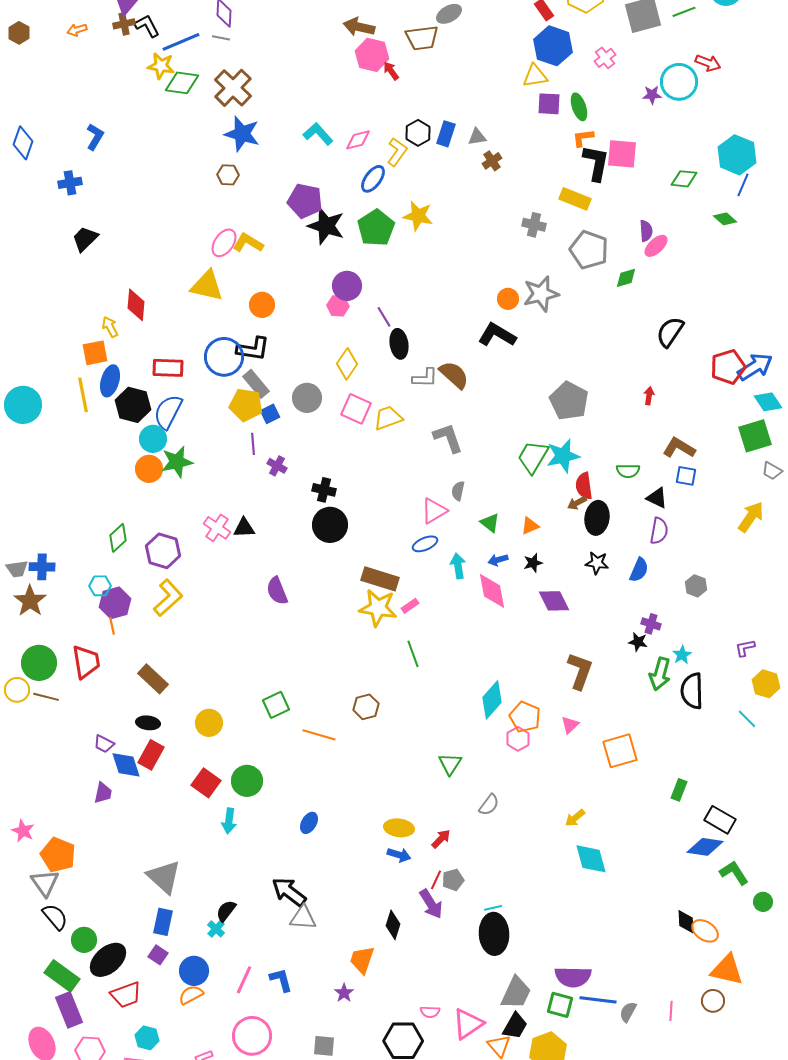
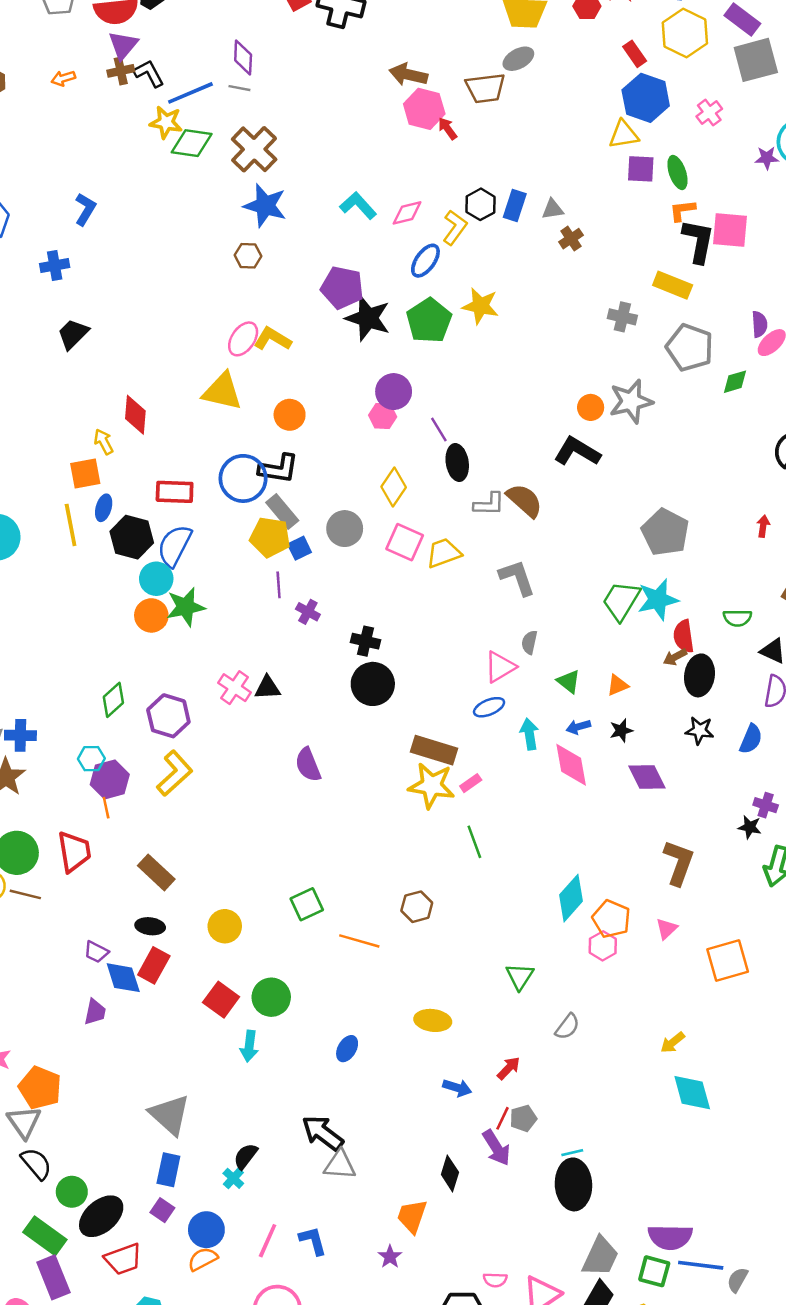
blue ellipse: (110, 381) -> (104, 508), size x0.7
yellow ellipse: (399, 828) -> (433, 1020), moved

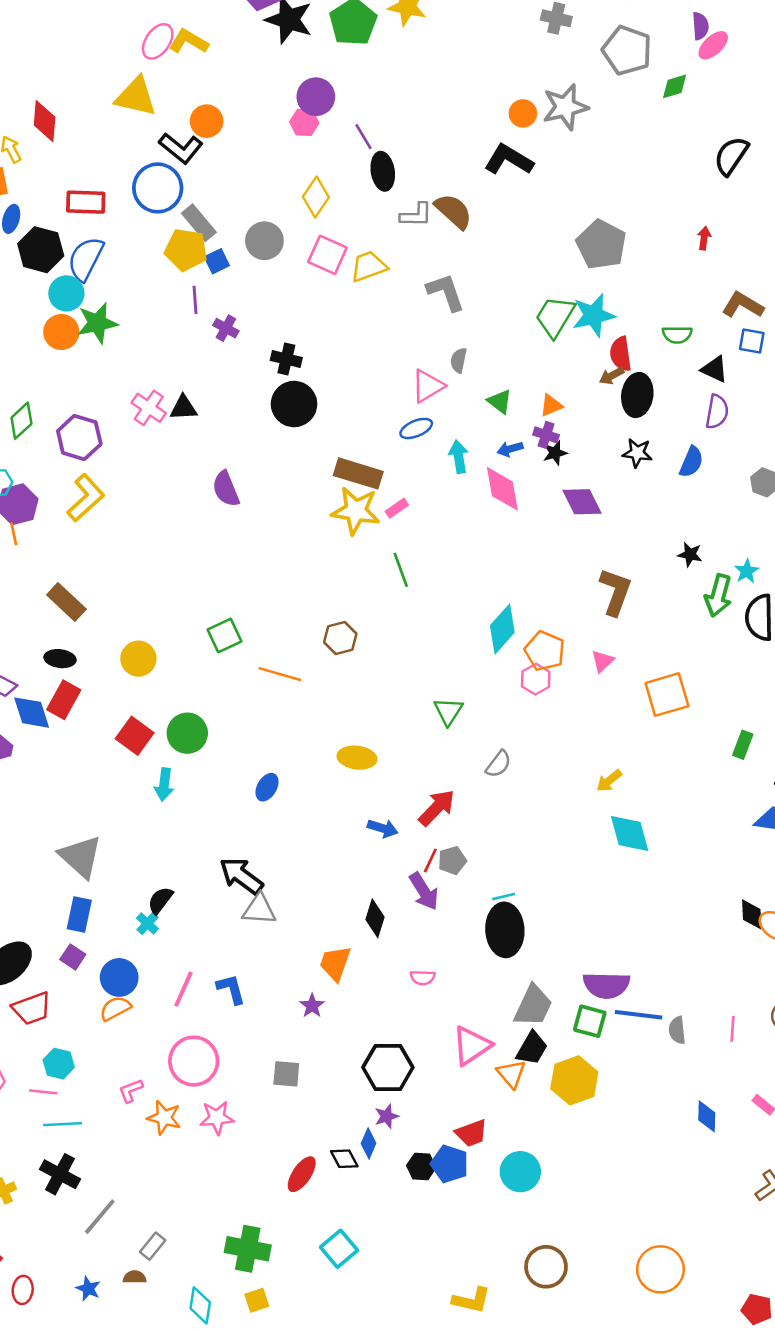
black L-shape: (279, 469) -> (181, 148), moved, turned 30
purple cross: (766, 805) -> (546, 435), moved
red arrow: (509, 1068) -> (437, 808), size x1.5
pink semicircle: (495, 1280) -> (423, 977), moved
gray semicircle: (737, 1280) -> (677, 1030), turned -35

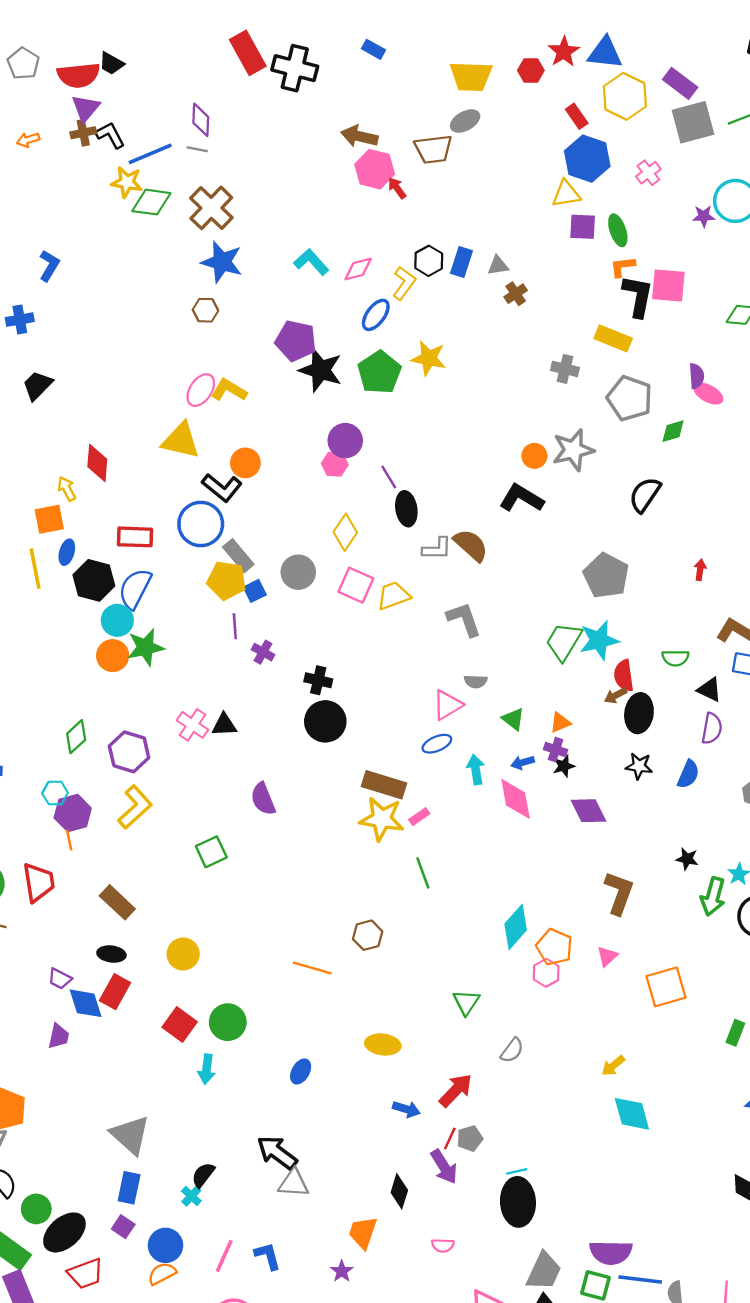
pink ellipse: (713, 45) -> (708, 394), turned 72
black semicircle: (731, 156) -> (645, 495), moved
gray semicircle: (459, 360) -> (476, 681), turned -100
green square: (225, 635) -> (211, 852), moved

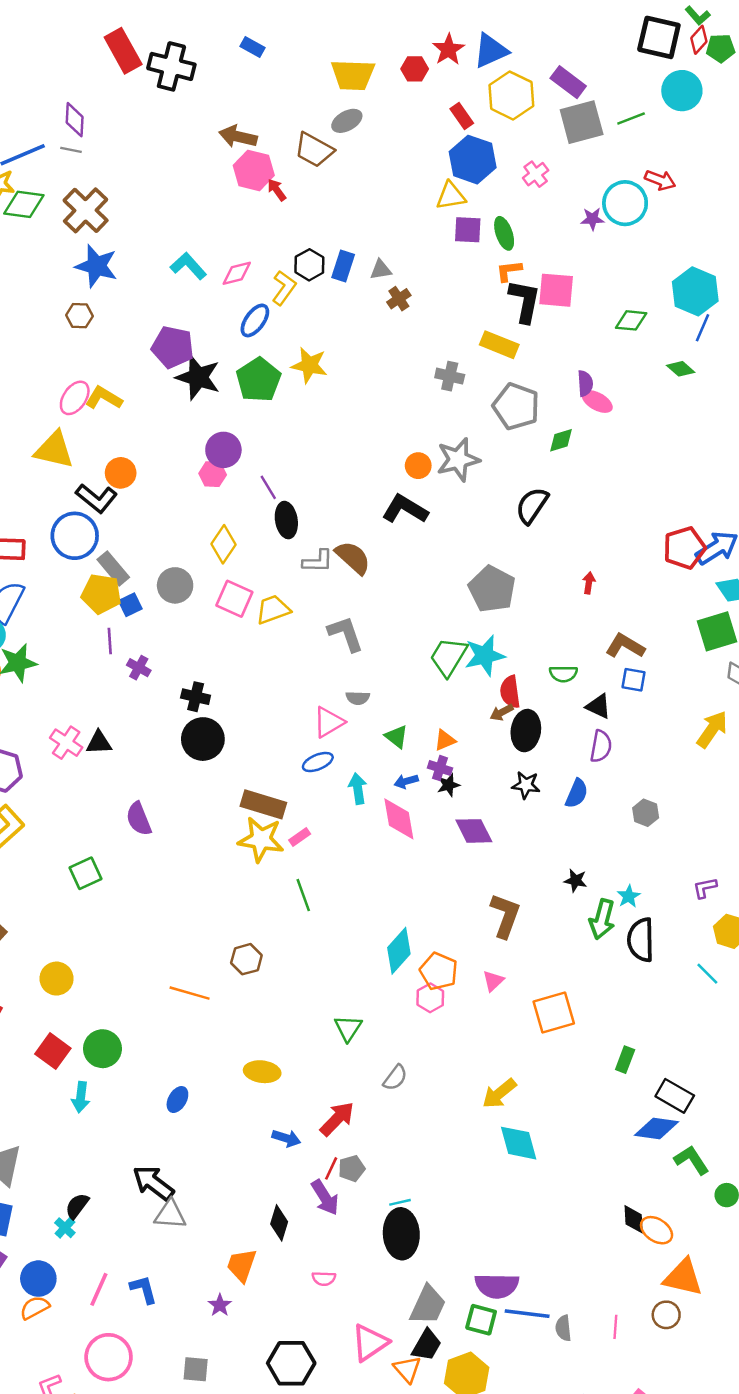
blue triangle: (605, 53) -> (491, 51), turned -30
brown trapezoid: (433, 149) -> (314, 150), turned 36
yellow arrow: (613, 1066) -> (499, 1093), size x1.4

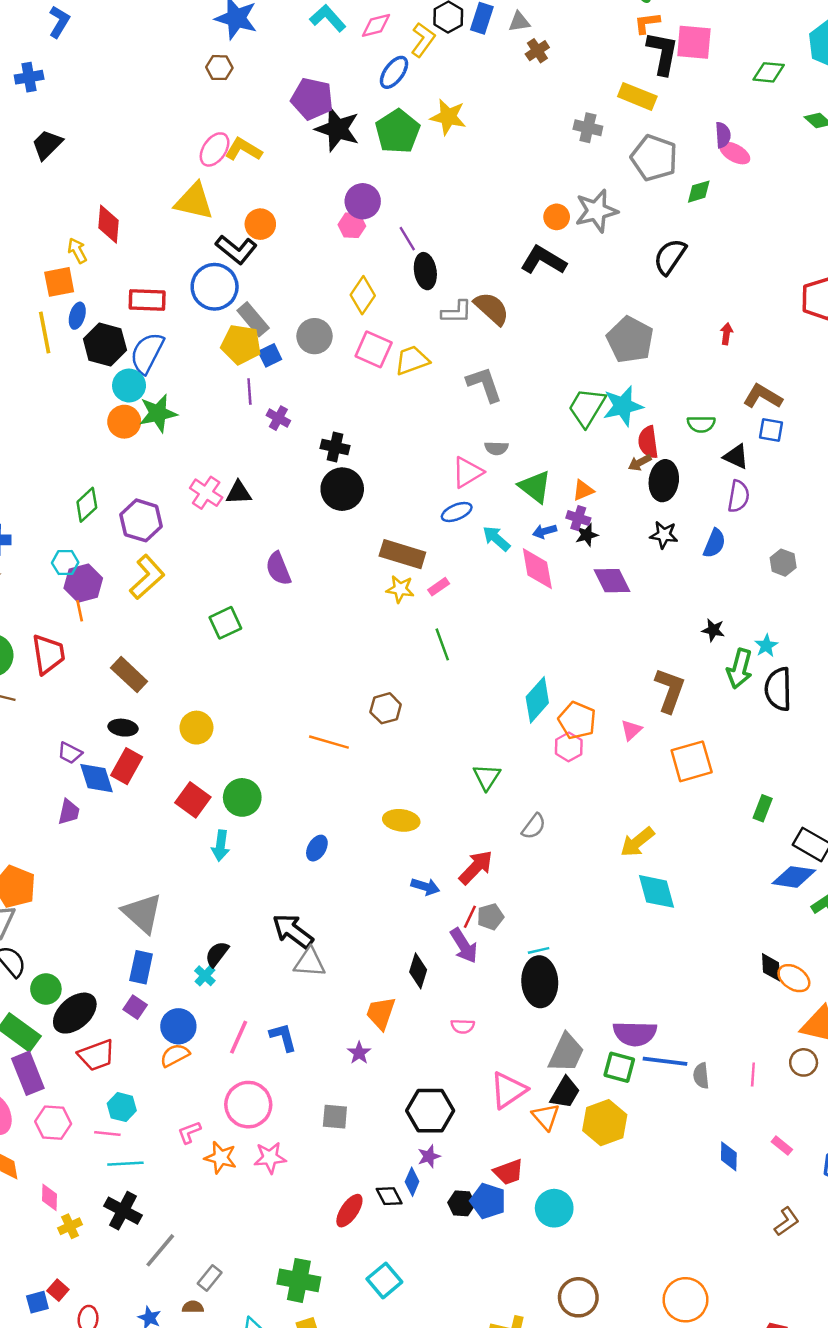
green triangle: (396, 737) -> (535, 487), size x1.4
cyan arrow: (358, 789) -> (496, 538), turned -40
yellow star: (261, 839) -> (400, 589), size x0.6
brown L-shape: (505, 916) -> (670, 690), moved

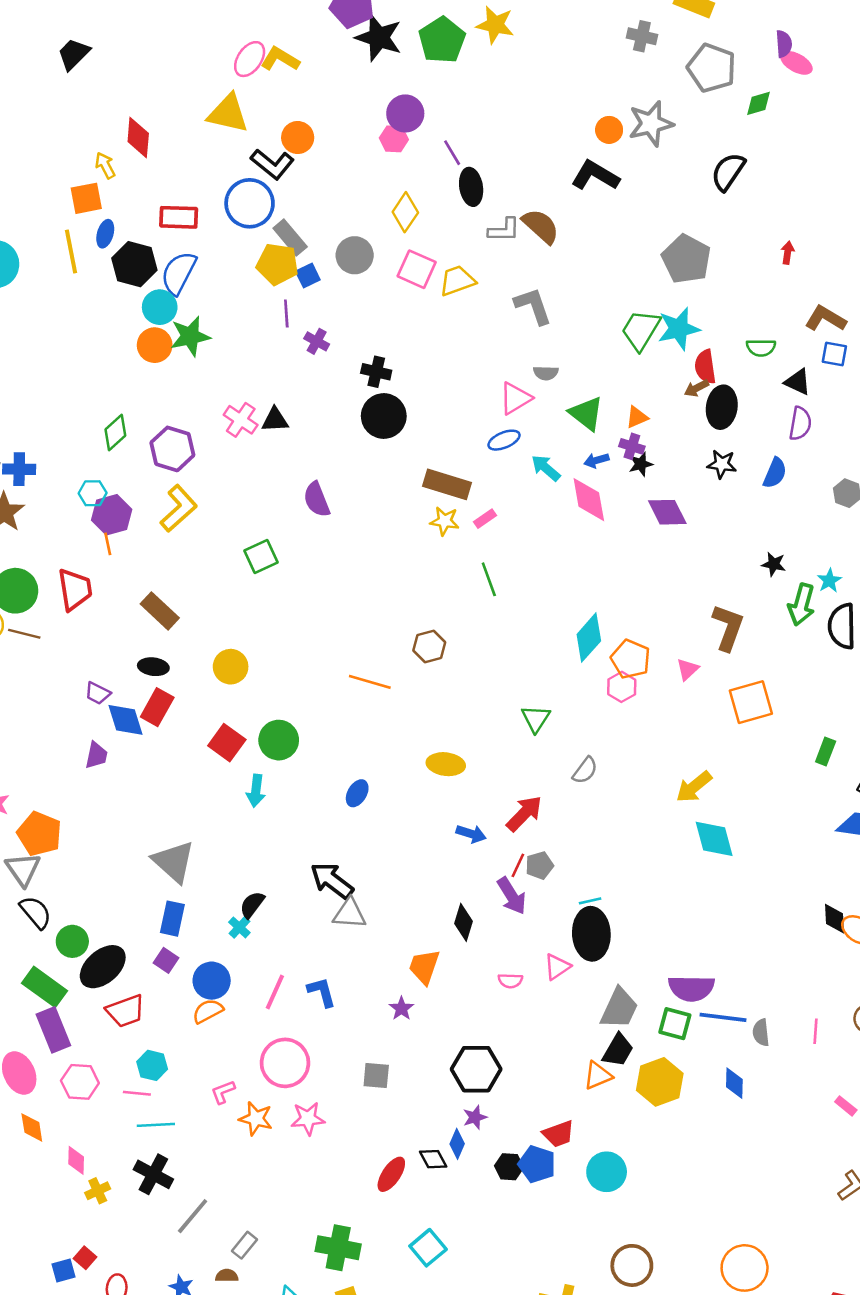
pink triangle: (508, 1090) -> (557, 967), moved, size x0.7
orange triangle: (546, 1117) -> (598, 1076), turned 48
blue diamond: (729, 1156) -> (734, 1083), moved

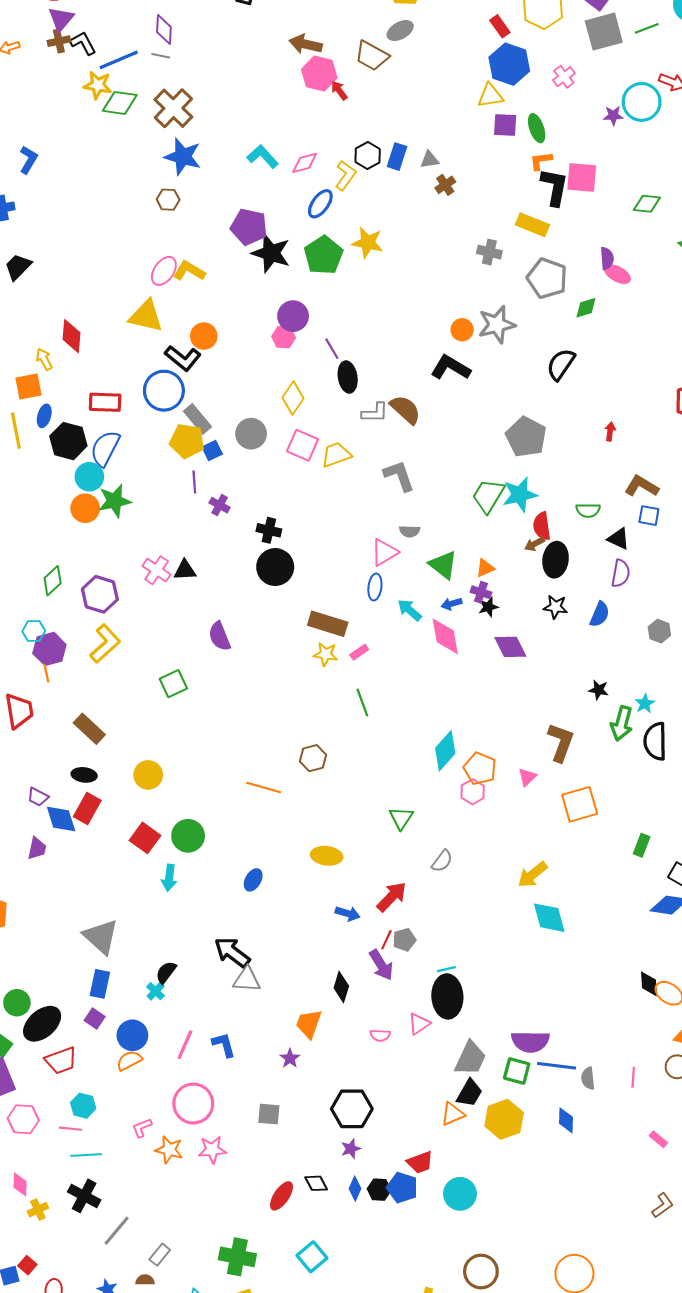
blue ellipse: (504, 440) -> (375, 587), turned -60
blue diamond: (457, 1144) -> (355, 1189), moved

